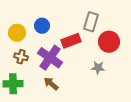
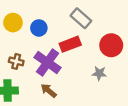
gray rectangle: (91, 22) -> (81, 18), moved, turned -66
yellow circle: (17, 33) -> (13, 23), moved

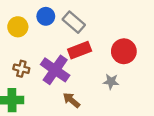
gray rectangle: (81, 18) -> (74, 22), moved
blue circle: (39, 28) -> (46, 16), moved
brown arrow: (49, 91) -> (71, 100), moved

